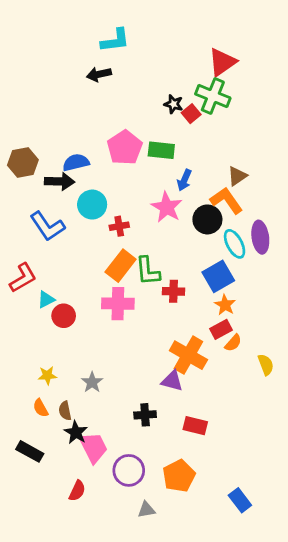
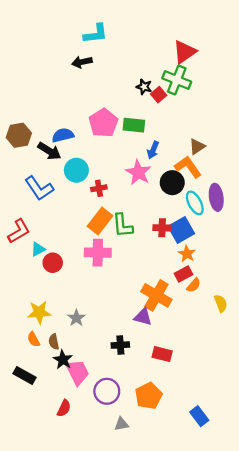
black arrow: (60, 181) -> (49, 151), turned 30
red cross: (174, 291) -> (162, 228), moved
yellow star: (47, 375) -> (39, 312), size x1.5

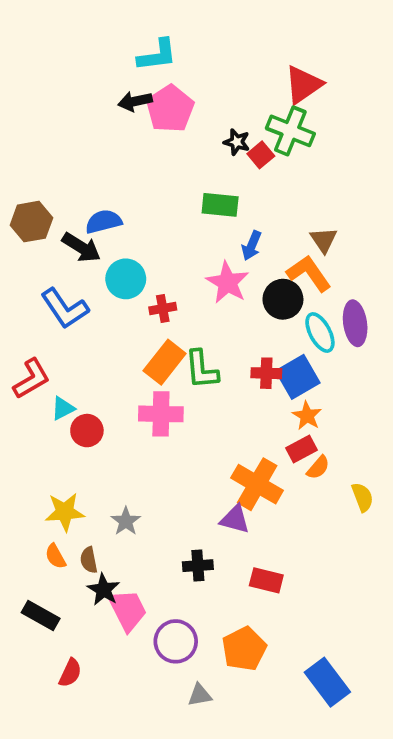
pink pentagon: (103, 123) -> (170, 109), moved
brown triangle: (197, 147) -> (324, 240), turned -30
red semicircle: (64, 408) -> (70, 673), moved
blue rectangle: (199, 416) -> (327, 682), size x1.4

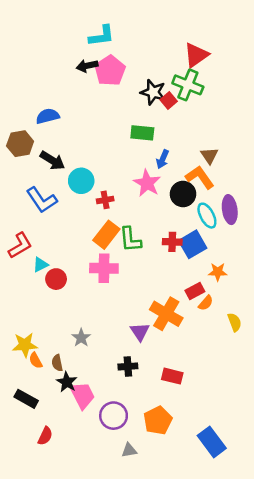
black star: (237, 142) -> (153, 92), size x1.5
blue semicircle: (104, 222) -> (48, 116), moved
orange star: (307, 416) -> (218, 272), moved, turned -30
yellow star: (65, 512) -> (25, 345), moved
purple triangle: (235, 519) -> (140, 332), moved, turned 42

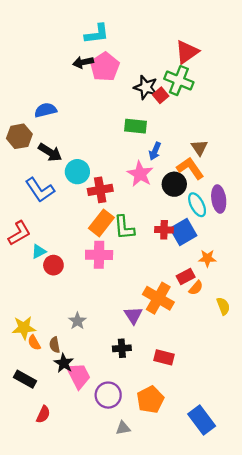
red cross: (105, 200) -> (100, 190), size x1.5

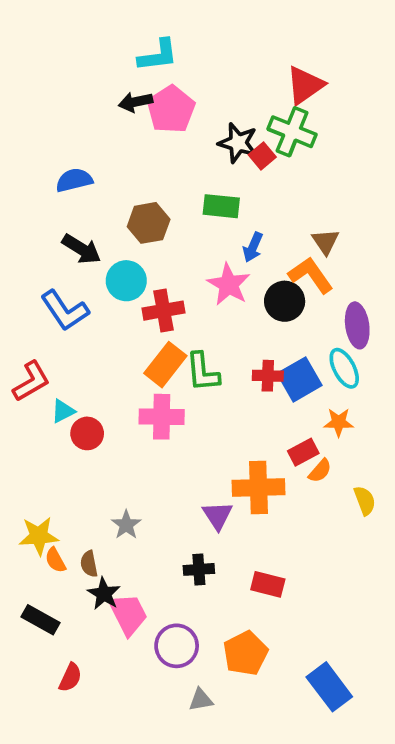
brown hexagon: (19, 136) -> (149, 223), moved
cyan ellipse: (197, 205) -> (344, 368), moved
orange cross: (158, 298) -> (259, 487), turned -32

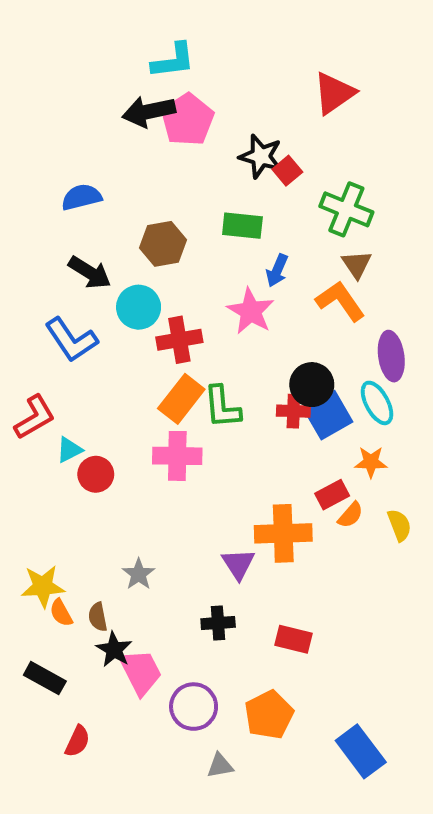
black arrow: (136, 102) -> (149, 112), size x1.4
green cross: (292, 132) -> (346, 209), moved
black circle: (285, 301) -> (312, 385), moved
yellow semicircle: (365, 501) -> (399, 525), moved

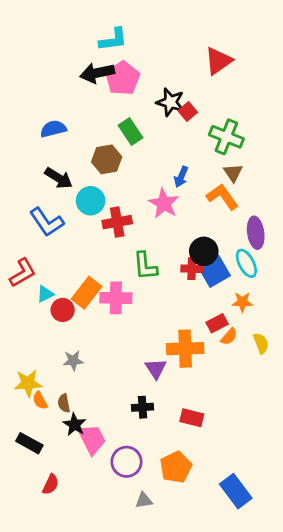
green rectangle: (242, 226) -> (131, 131), moved, turned 50
orange rectangle: (181, 399) -> (87, 293), moved
gray star: (139, 574) -> (73, 361), moved, turned 30

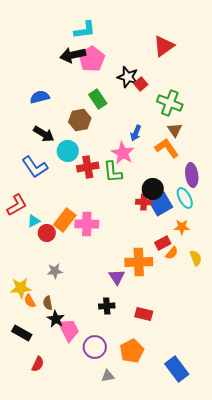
green L-shape: (145, 266) -> (113, 172), moved

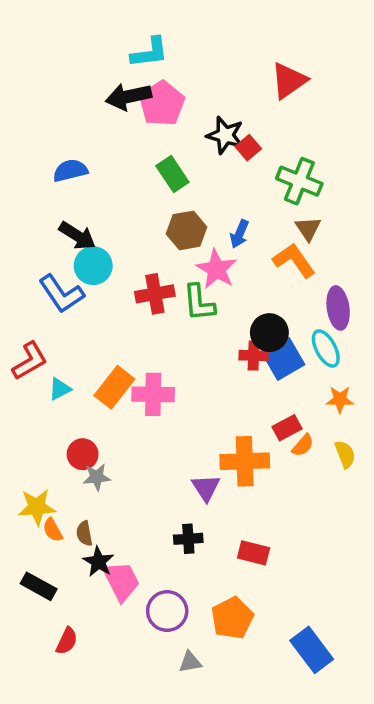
brown hexagon: (80, 120) -> (187, 230), moved
cyan circle: (68, 151) -> (93, 266), moved
orange star: (182, 227) -> (340, 400), moved
red circle: (47, 233) -> (83, 454), moved

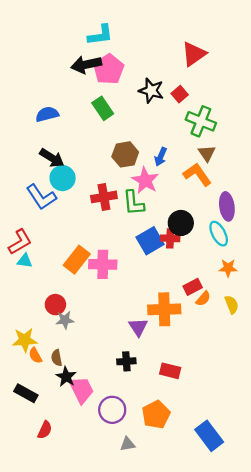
red square: (248, 148) -> (180, 94), moved
green rectangle: (172, 174) -> (103, 108), moved
blue square: (283, 359) -> (150, 241), moved
cyan triangle: (60, 389) -> (25, 261), moved, turned 35

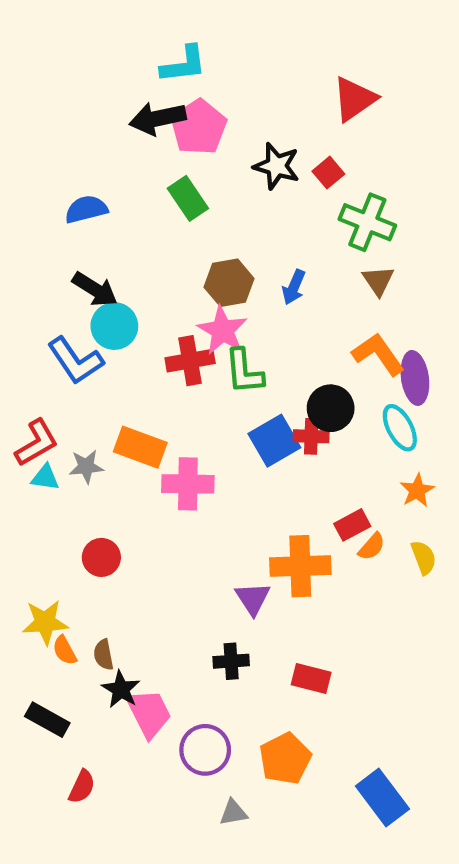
orange L-shape: (197, 175) -> (378, 354), moved
pink star: (145, 180) -> (222, 330), moved
orange rectangle: (77, 260) -> (140, 447), moved, turned 72
orange star: (228, 268) -> (417, 490), turned -30
gray star: (65, 320) -> (86, 467), moved

